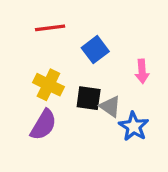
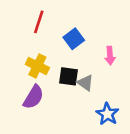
red line: (50, 28) -> (39, 22), turned -65
blue star: (134, 126) -> (107, 114), moved

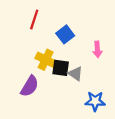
yellow cross: (37, 66) -> (46, 60), moved
blue star: (107, 114) -> (95, 101), turned -30

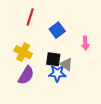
yellow cross: (46, 60) -> (23, 52), moved
blue star: (95, 101) -> (57, 73), moved

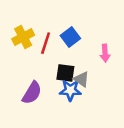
red line: (30, 17) -> (46, 43), moved
yellow cross: (23, 52) -> (23, 37), moved, turned 36

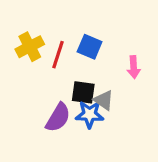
blue square: (70, 37) -> (90, 47), turned -30
purple semicircle: (32, 93) -> (58, 118), moved

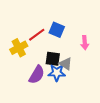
yellow cross: (30, 47) -> (19, 48), moved
red line: (58, 55) -> (37, 35), turned 36

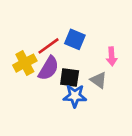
gray triangle: (66, 64) -> (99, 80), moved
purple semicircle: (37, 75) -> (49, 68), moved

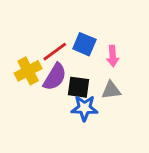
pink arrow: (112, 56) -> (113, 56), moved
gray triangle: (99, 80) -> (111, 90), turned -42

